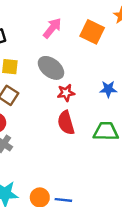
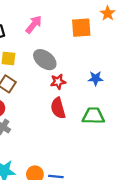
pink arrow: (52, 28) -> (34, 24), moved
orange square: (92, 32) -> (81, 28), turned -30

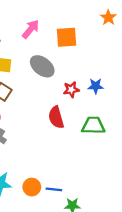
orange square: (81, 28) -> (67, 37), moved
red star: (58, 82) -> (71, 90), moved

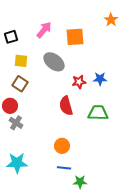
orange circle: (32, 187) -> (62, 146), moved

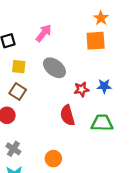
orange star: (111, 20) -> (101, 18), moved
orange square: (75, 37) -> (96, 41), moved
gray cross: (16, 123) -> (13, 149), moved
orange circle: (62, 146) -> (53, 159), moved

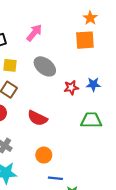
red semicircle: (67, 115) -> (37, 118), moved, turned -48

